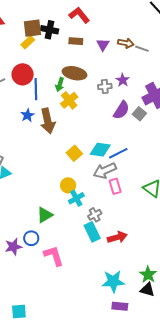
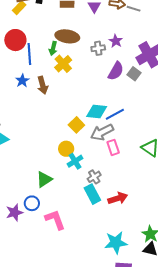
brown arrow: (48, 121) -> (43, 85), size x0.7
yellow square: (74, 153) -> (76, 125), moved

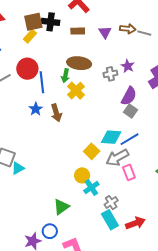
gray square: (134, 74) -> (130, 111), moved

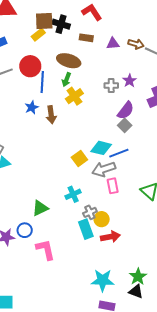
purple triangle: (105, 32) -> (113, 44), turned 48
brown ellipse: (79, 63) -> (69, 61), moved
yellow circle: (82, 175) -> (102, 219), moved

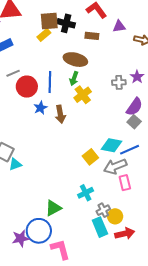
purple triangle: (113, 44) -> (119, 26), moved
red circle: (30, 66) -> (27, 87), moved
blue circle: (25, 230) -> (39, 231), size x1.6

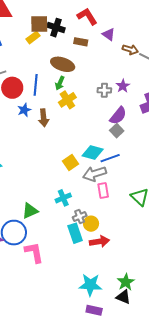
purple triangle: (119, 26) -> (109, 34), turned 40

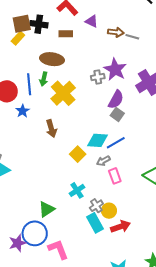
green arrow: (60, 83) -> (44, 79), moved
purple star: (123, 86) -> (115, 69), size x1.6
yellow cross: (67, 100) -> (63, 93), size x1.4
brown arrow: (44, 118) -> (51, 128), moved
gray arrow: (95, 174) -> (103, 161), size x0.6

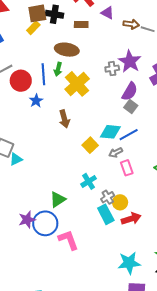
purple star: (18, 243) -> (27, 220), moved

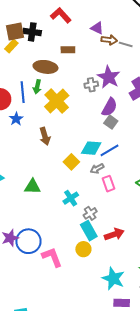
purple triangle: (107, 13) -> (97, 28), moved
brown rectangle: (81, 25) -> (68, 50), moved
green triangle: (58, 199) -> (32, 187), moved, turned 36
yellow circle: (120, 202) -> (83, 249), moved
cyan star: (129, 263) -> (113, 279), turned 30

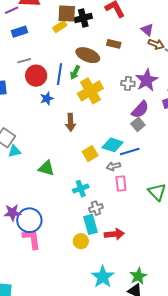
black cross: (32, 32) -> (83, 18), turned -36
pink L-shape: (52, 257) -> (32, 239), moved

